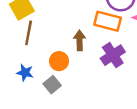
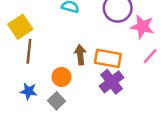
orange rectangle: (108, 21) -> (108, 58), moved
purple cross: (113, 55) -> (112, 82), moved

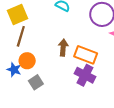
orange circle: (61, 77) -> (27, 61), moved
purple cross: (112, 82) -> (85, 75), turned -36

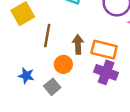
brown line: (21, 36) -> (47, 36), moved
orange circle: (27, 61) -> (63, 64), moved

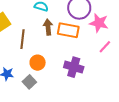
brown arrow: (78, 44) -> (48, 27), moved
orange rectangle: (104, 50) -> (68, 30), moved

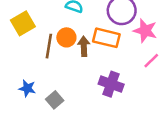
brown arrow: (48, 27) -> (84, 46), moved
orange circle: (38, 63) -> (66, 37), moved

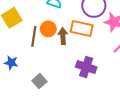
blue star: (27, 88) -> (11, 63), moved

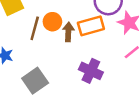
orange rectangle: (82, 29) -> (91, 26), turned -35
gray square: (39, 81) -> (35, 81), size x1.5

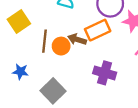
orange circle: (52, 22) -> (61, 46), moved
brown arrow: (68, 32) -> (77, 39), turned -66

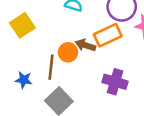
brown line: (44, 41) -> (51, 67), moved

